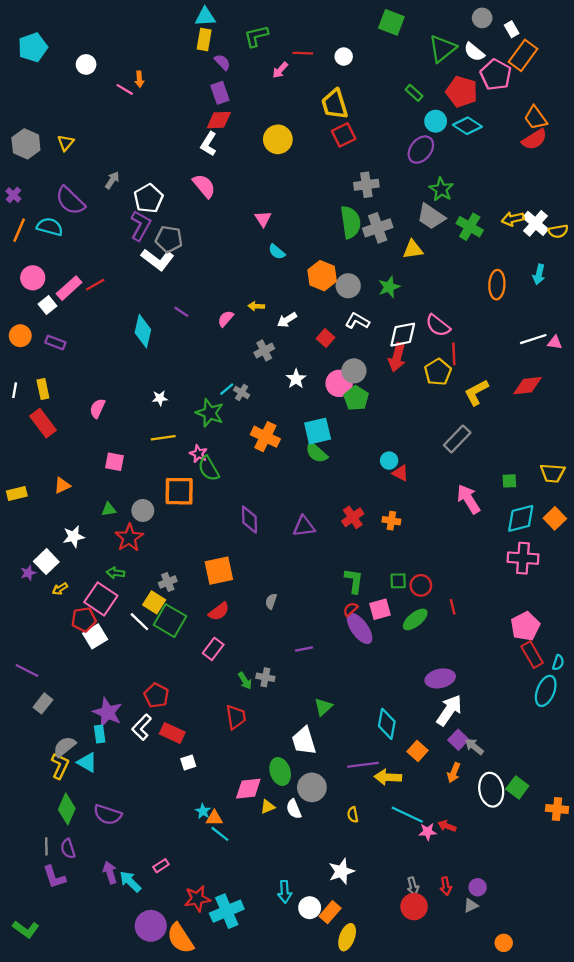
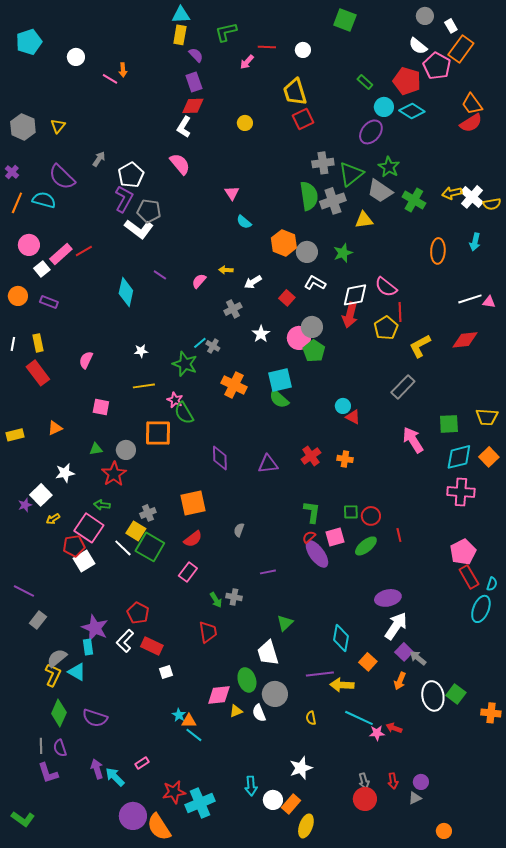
green triangle: (442, 49) -> (351, 174), moved
yellow circle: (278, 139) -> (245, 123), size x0.6
green square: (509, 481) -> (449, 424), size x1.5

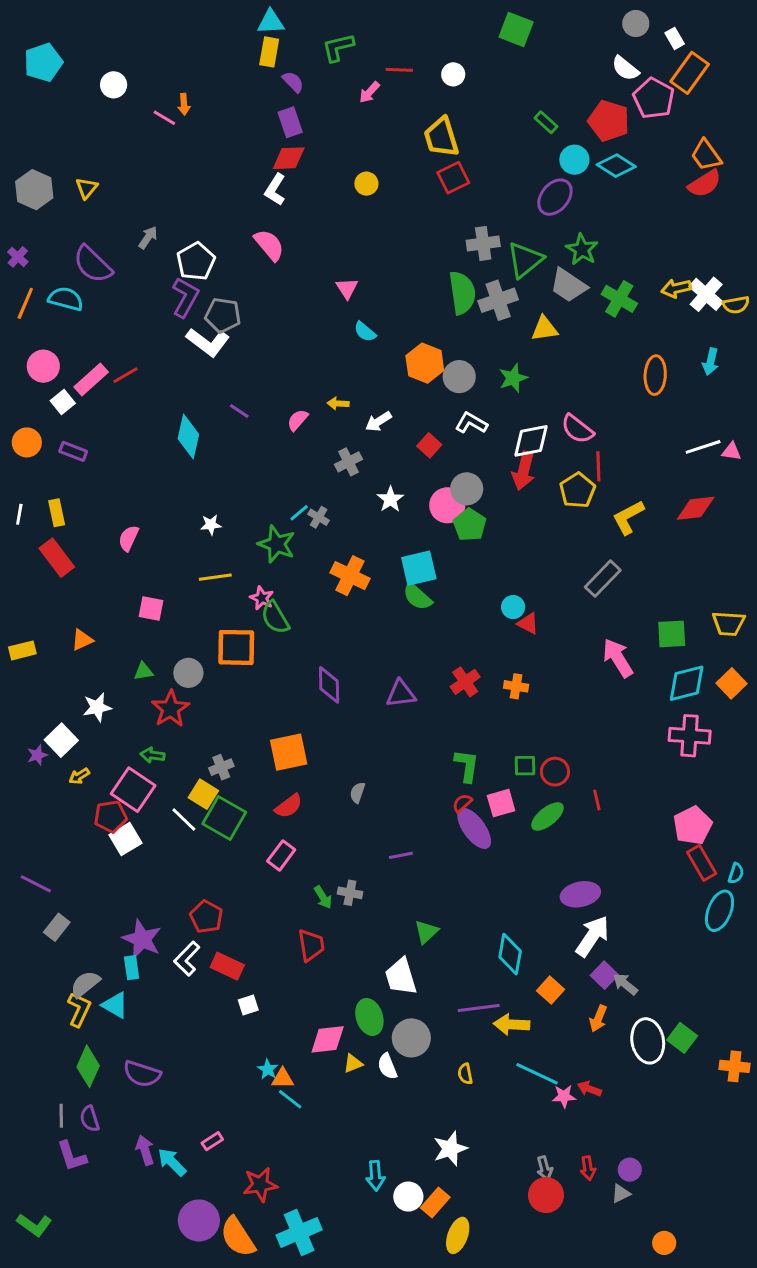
cyan cross: (200, 803) -> (299, 1232), moved

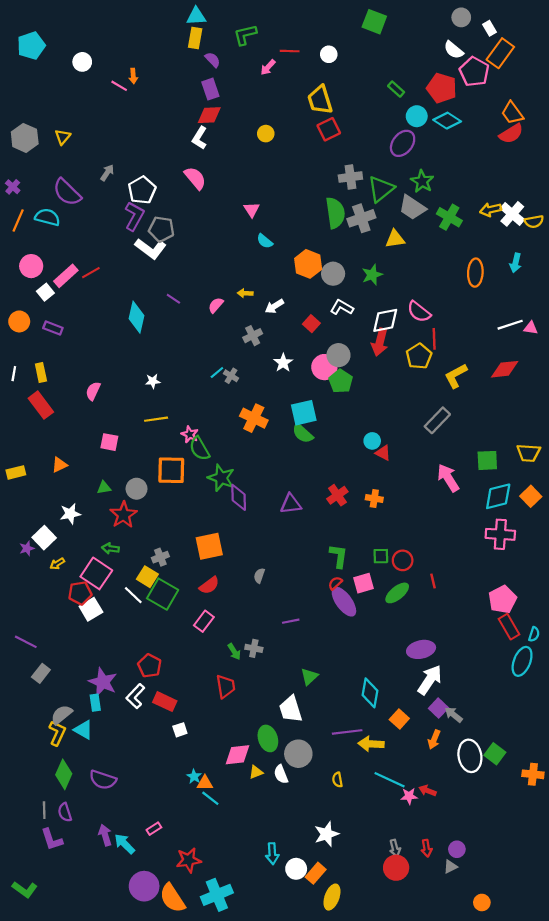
green star: (277, 544) -> (221, 478), moved

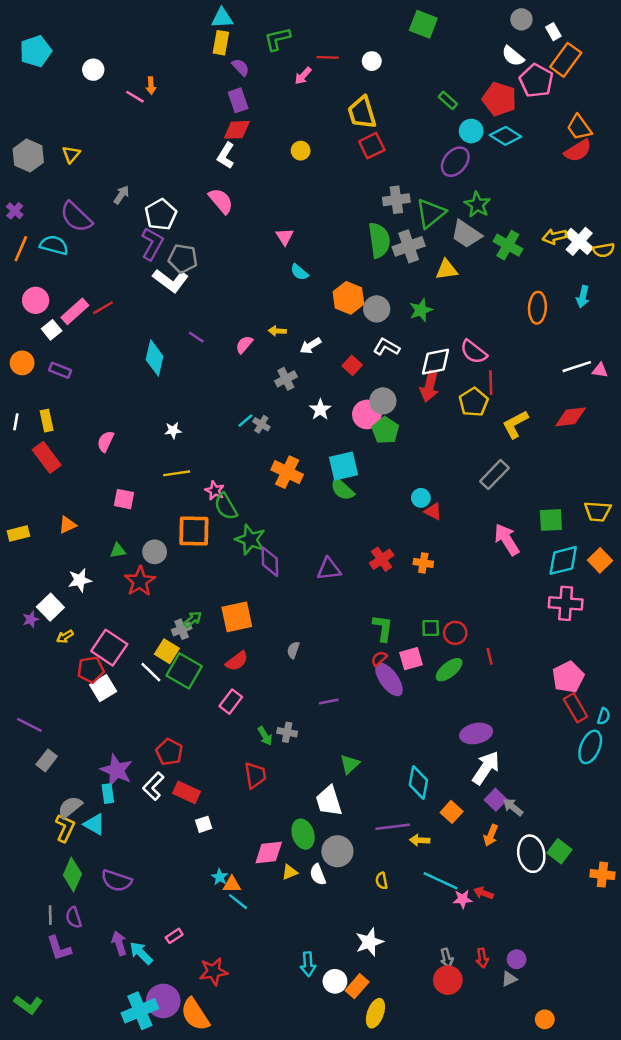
green arrow: (110, 548) -> (193, 619), moved, turned 133
yellow arrow: (371, 744) -> (420, 840), size x0.7
cyan cross: (217, 895) -> (140, 1011), moved

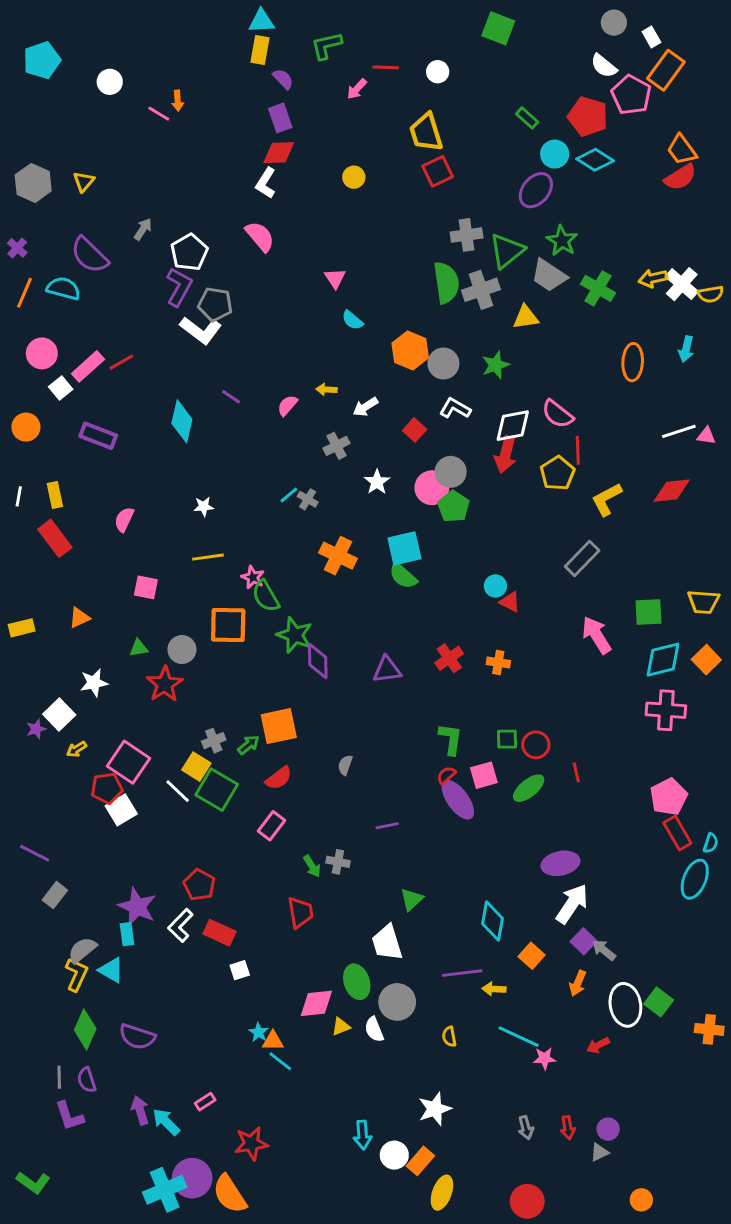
purple rectangle: (60, 370) -> (98, 436), moved, size x1.4
green arrow: (193, 619) -> (248, 745), moved
red arrow: (483, 893) -> (598, 1045), moved, turned -48
red circle: (448, 980) -> (527, 1201), moved

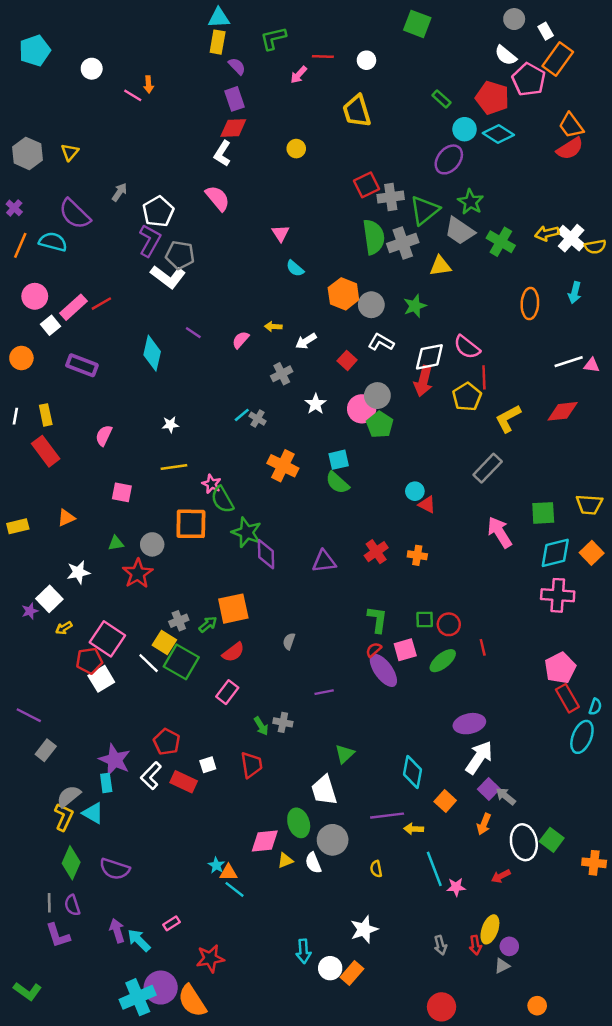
red square: (438, 171) -> (366, 185), moved
cyan square: (404, 548) -> (339, 460), size x0.7
white square: (240, 970) -> (208, 765), moved
cyan line: (519, 1037) -> (434, 869), turned 44
yellow ellipse: (442, 1193) -> (490, 929), moved

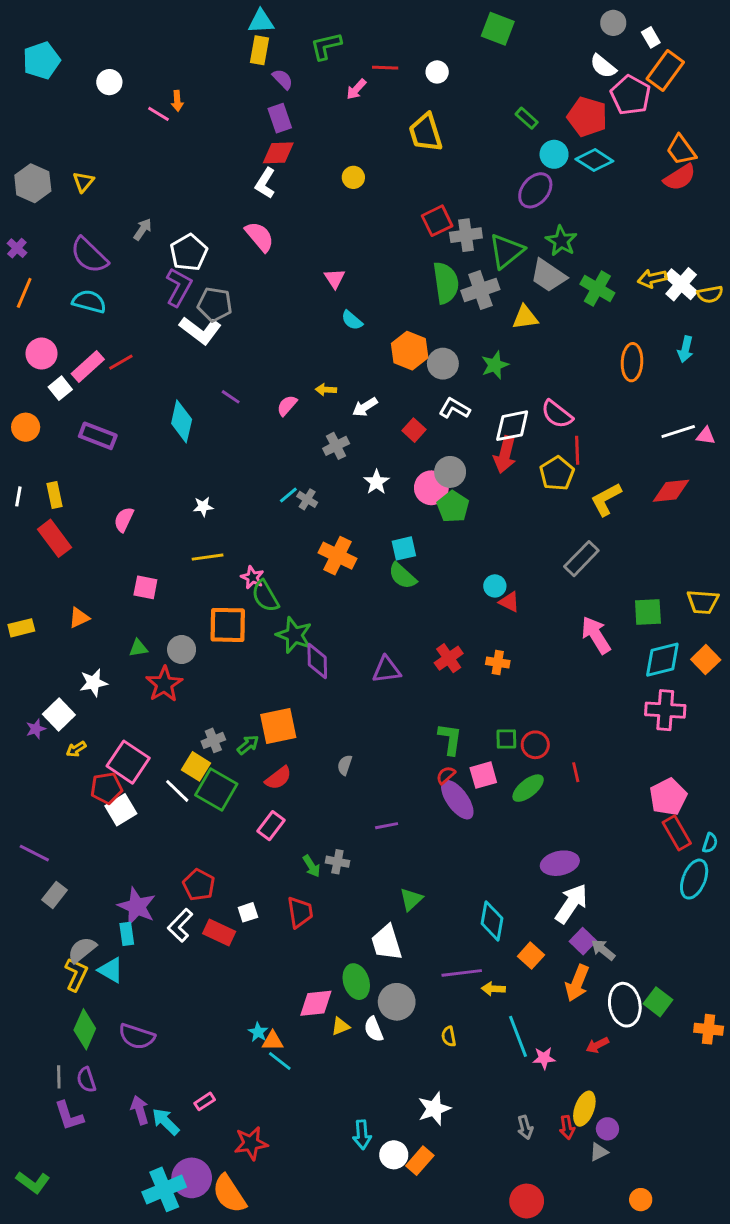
cyan semicircle: (53, 242) -> (89, 302), moved
orange arrow: (484, 824) -> (577, 983), size x1.4

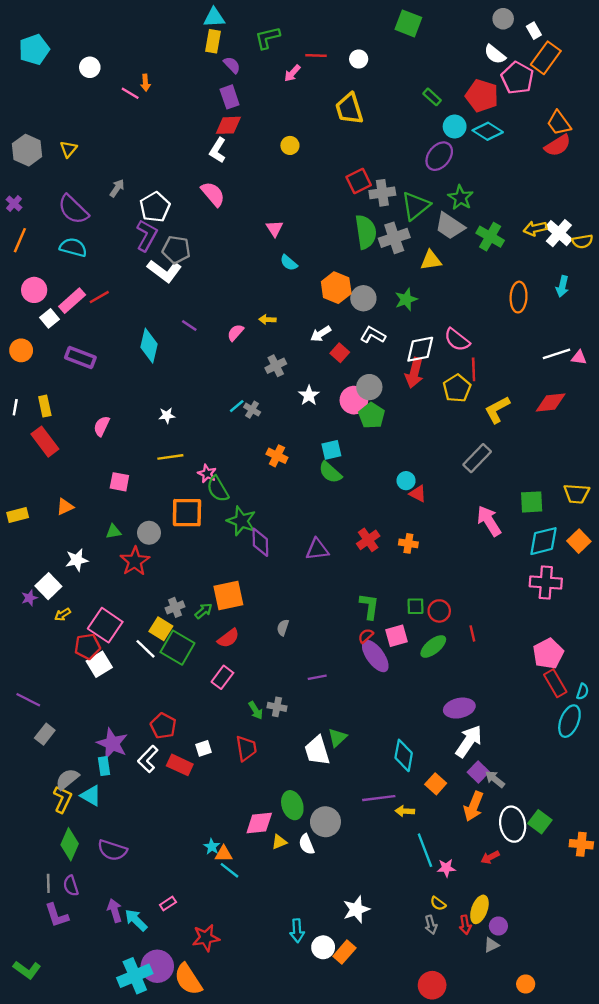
white arrow: (365, 407) -> (321, 334), moved
orange cross: (337, 556) -> (277, 456), size x0.7
white trapezoid: (387, 943) -> (317, 751), moved
yellow semicircle: (449, 1036) -> (438, 903), moved, turned -42

